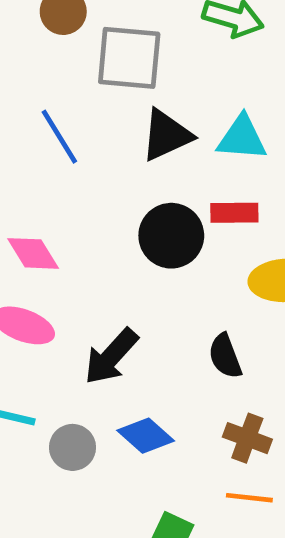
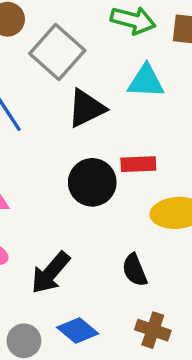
gray square: (129, 58) -> (57, 52), turned 38
cyan triangle: (242, 138) -> (146, 81), moved

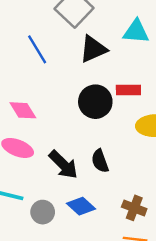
black semicircle: (135, 270) -> (100, 161), moved
black arrow: (50, 273) -> (63, 165), turned -88

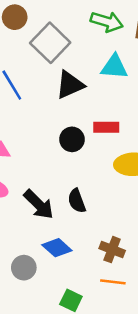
black circle: (95, 102) -> (72, 139), size x0.7
gray circle: (43, 212) -> (24, 268), moved

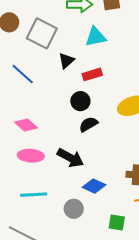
black triangle: (70, 85) -> (66, 61), size x0.7
red rectangle: (106, 127) -> (92, 74), moved
black semicircle: (77, 201) -> (88, 124), moved, turned 96

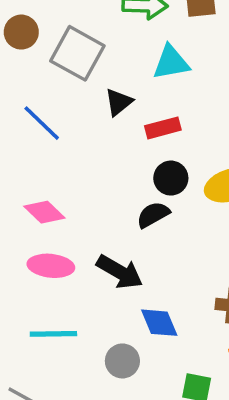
black circle: (80, 101) -> (171, 178), moved
blue diamond: (94, 186) -> (159, 323), turned 40

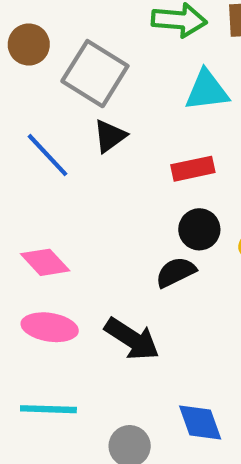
black triangle: (119, 102) -> (110, 136), moved
blue diamond: (159, 323) -> (200, 423), moved

